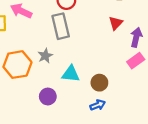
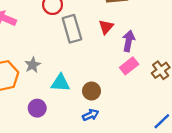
gray rectangle: (61, 26) -> (72, 29), moved

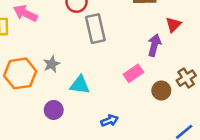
red triangle: (106, 27) -> (173, 25), moved
pink rectangle: (129, 66) -> (133, 73), moved
brown circle: (92, 91) -> (161, 90), moved

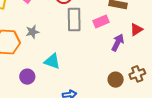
gray star: (52, 64) -> (32, 32), moved
pink rectangle: (133, 73) -> (101, 22), moved

